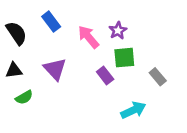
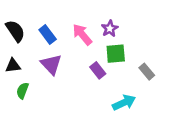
blue rectangle: (51, 22) -> (48, 35), moved
green semicircle: (24, 97) -> (22, 91), turned 140

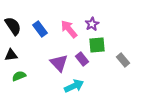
purple triangle: (51, 64) -> (59, 63), moved
green semicircle: (22, 91) -> (19, 76), turned 48
cyan arrow: (124, 103) -> (74, 86), moved

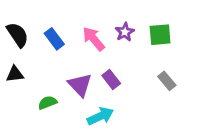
green square: (97, 45) -> (160, 35), moved
green semicircle: (19, 76) -> (47, 103), moved

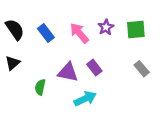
black triangle: (15, 74) -> (13, 63), turned -35
purple triangle: (80, 85) -> (68, 72), turned -35
green semicircle: (47, 103) -> (40, 87), turned -56

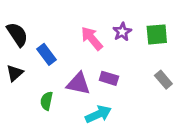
blue rectangle: (46, 33) -> (47, 54), moved
purple rectangle: (94, 68) -> (109, 78), turned -35

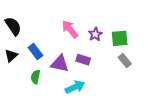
purple star: (122, 32) -> (95, 34), moved
green square: (157, 34) -> (120, 38), moved
blue rectangle: (47, 54) -> (35, 51), moved

